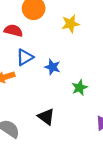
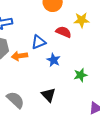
red semicircle: (13, 31) -> (64, 32), moved
blue star: (52, 67) -> (53, 60), moved

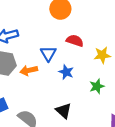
yellow star: (82, 20) -> (102, 55), moved
blue triangle: (39, 42) -> (48, 54), turned -35

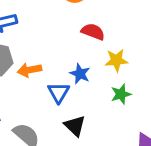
blue triangle: (48, 54) -> (59, 92), moved
yellow star: (102, 55) -> (116, 60), moved

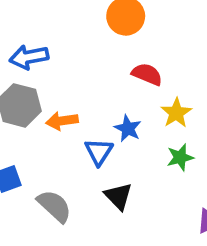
yellow star: (116, 60) -> (176, 113), turned -30

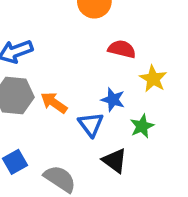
orange arrow: (62, 121) -> (54, 103), turned 52
green star: (180, 157) -> (142, 126), moved

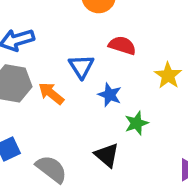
yellow star: (153, 79) -> (168, 75), moved
blue triangle: (91, 124) -> (81, 67), moved

